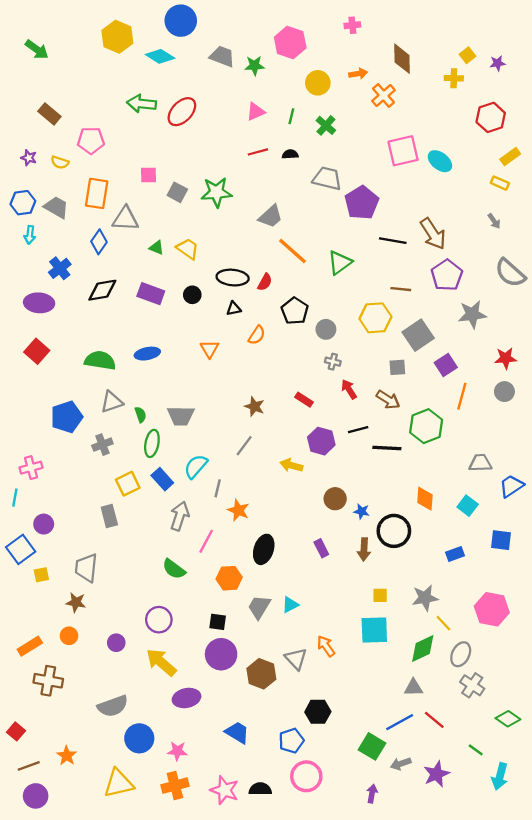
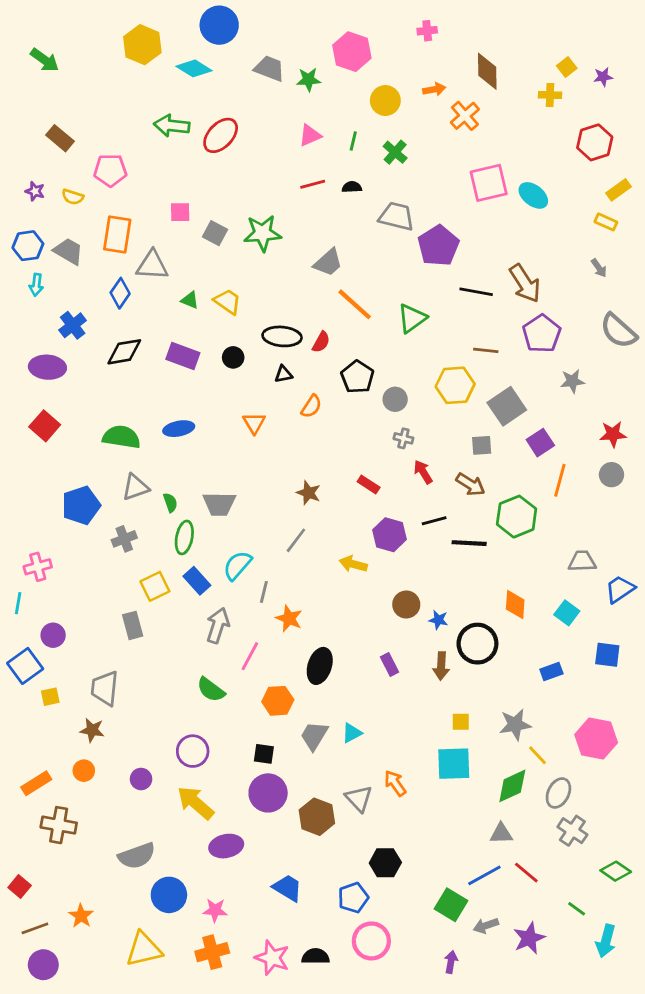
gray star: (472, 314) -> (572, 381), size x0.7

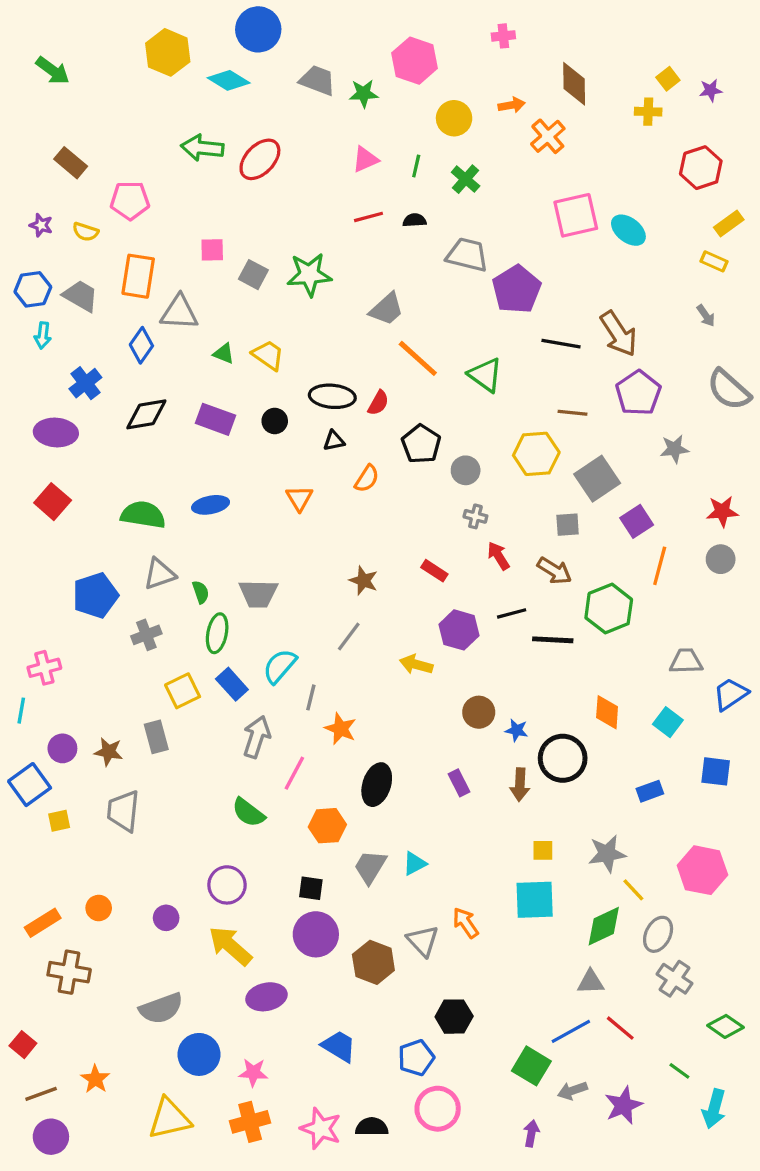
green triangle: (412, 318) -> (485, 375), turned -48
brown star: (92, 730) -> (109, 752), moved

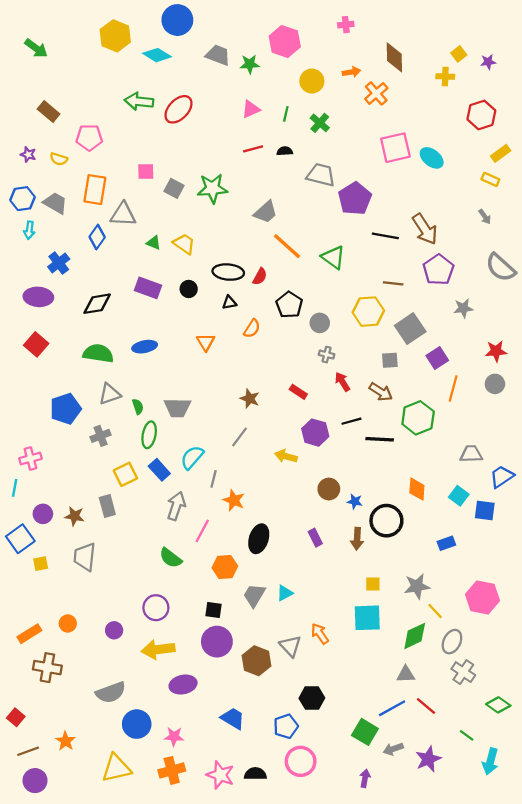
black diamond: (146, 414) -> (97, 304), moved
blue square: (716, 771) -> (485, 510), moved
yellow arrow: (230, 946) -> (158, 649), turned -48

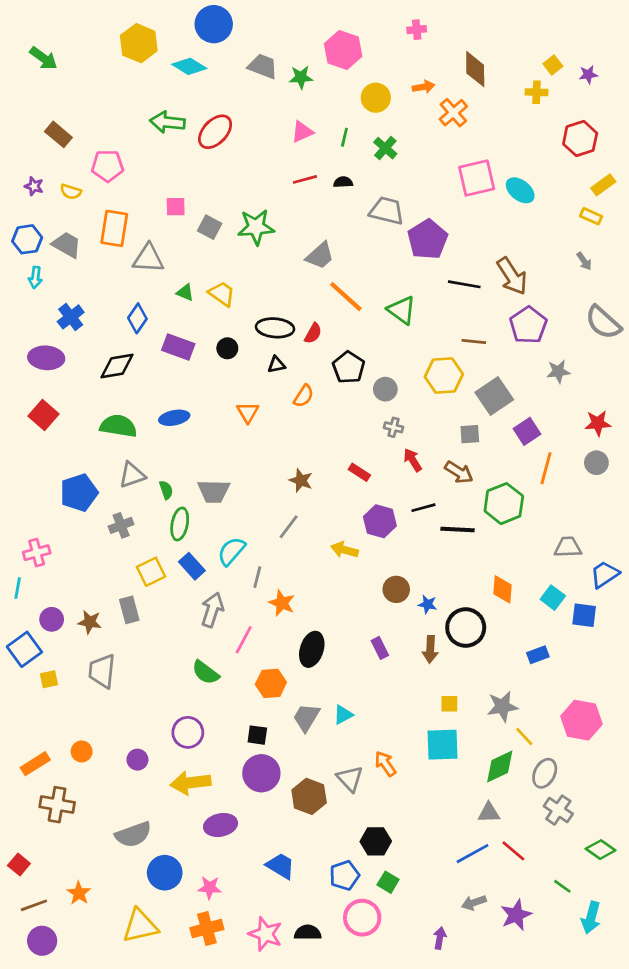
blue diamond: (97, 237) -> (137, 318), moved
green square: (365, 732) -> (388, 882), moved, size x0.7

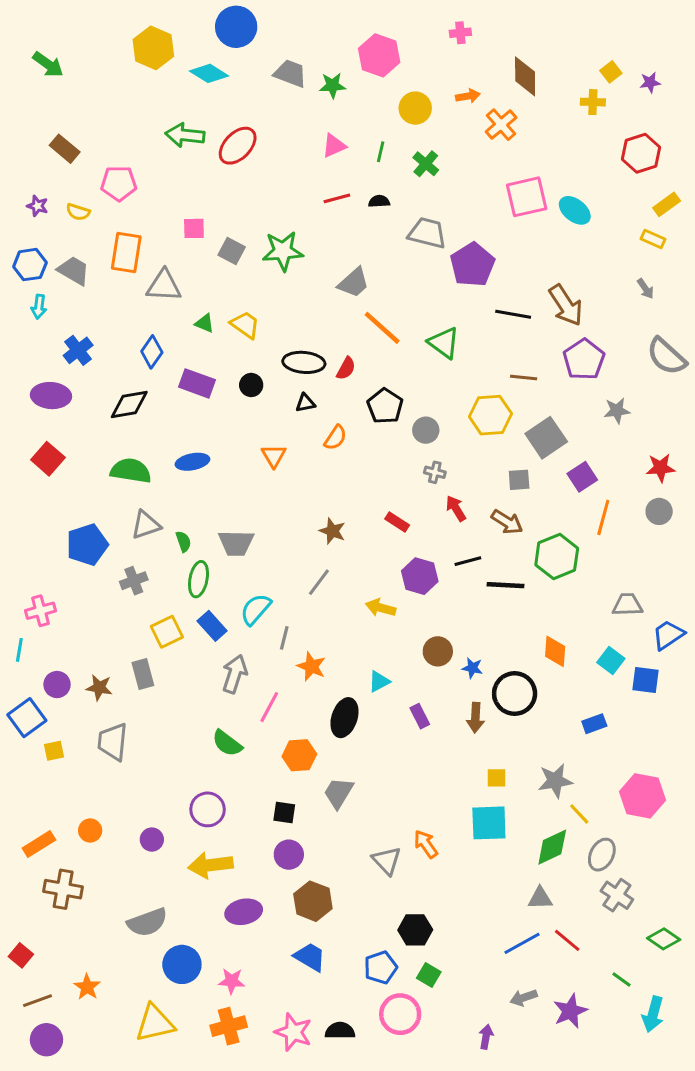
cyan triangle: (343, 715) -> (379, 681), moved
purple circle: (261, 773) -> (289, 855), size x0.7
brown hexagon: (309, 796) -> (313, 901), moved

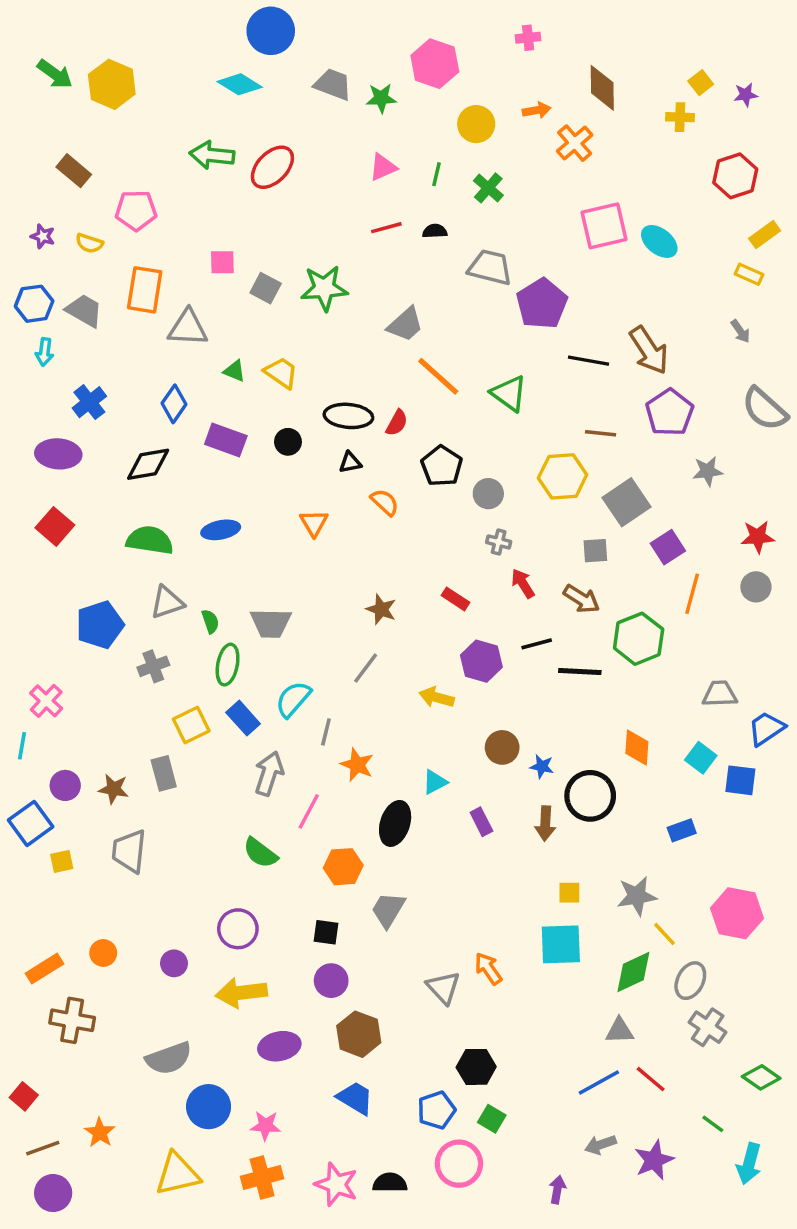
yellow hexagon: (153, 48) -> (112, 84), moved
orange semicircle: (335, 438) -> (385, 502), turned -80
pink cross: (40, 611) -> (46, 701), turned -32

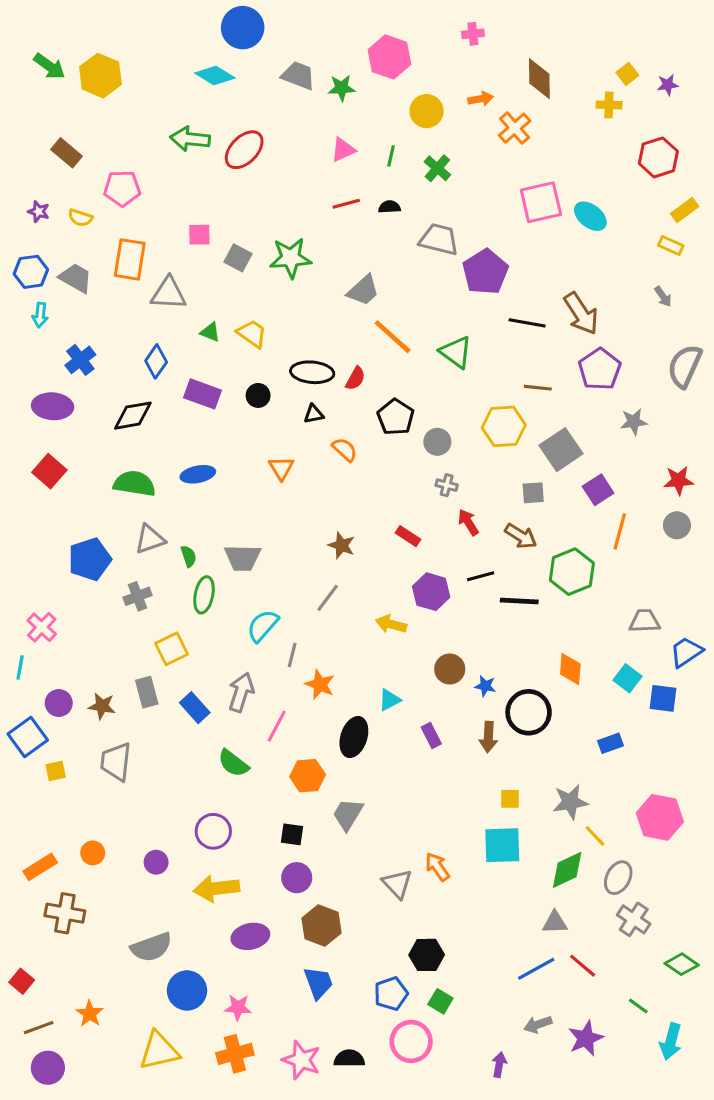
gray semicircle: (765, 409) -> (685, 366), turned 72
blue rectangle: (243, 718) -> (195, 708), moved
blue trapezoid: (355, 1098) -> (318, 983), turned 39

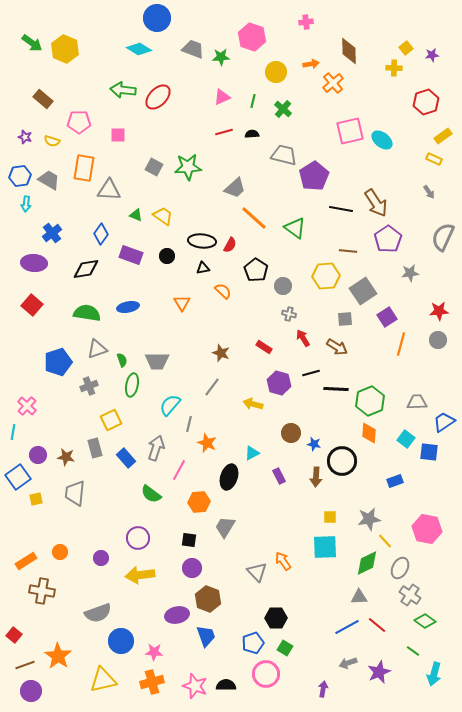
pink square: (199, 235) -> (118, 135), moved
green hexagon: (572, 572) -> (370, 401), moved
purple ellipse: (250, 936) -> (177, 615), moved
green diamond: (682, 964) -> (425, 621), moved
orange star: (90, 1014) -> (58, 656), size x1.5

